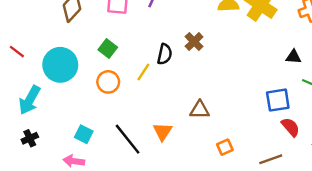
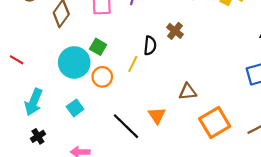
cyan circle: (60, 65) -> (74, 62), moved
cyan square: (84, 134) -> (75, 108), moved, turned 35
orange square: (225, 147) -> (215, 122), size x2.0

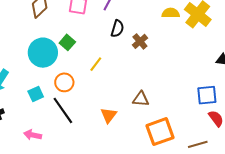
black semicircle: (150, 46) -> (117, 29), moved
orange circle: (102, 77) -> (64, 82), moved
black line: (126, 126) -> (63, 110), moved

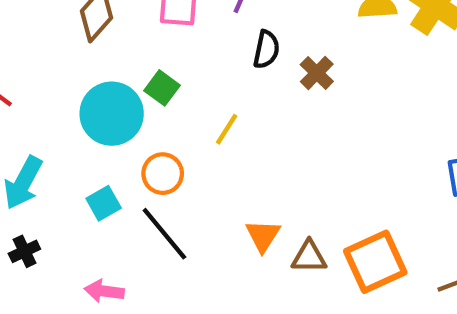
brown triangle: (141, 99) -> (309, 257), moved

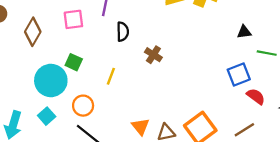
brown cross: (317, 73) -> (153, 55), moved
cyan square: (104, 203) -> (47, 116), moved

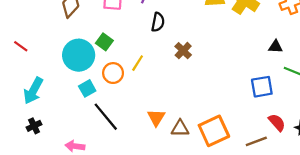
red semicircle: (256, 96) -> (277, 122), moved
orange circle: (83, 106) -> (113, 73), moved
cyan square: (47, 116) -> (87, 88), moved

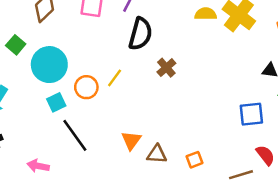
black semicircle: (158, 22) -> (140, 34), size x1.5
green square: (104, 42) -> (16, 45), moved
orange square: (214, 131) -> (195, 160), size x0.5

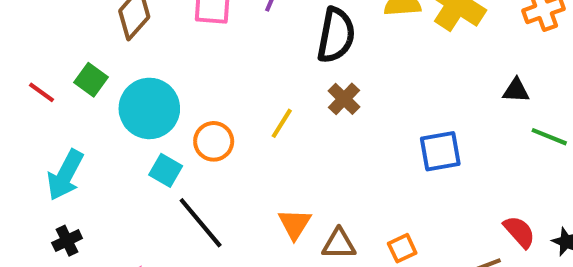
black semicircle: (140, 34) -> (336, 35), moved
yellow line: (115, 78) -> (282, 123), moved
cyan square: (56, 102) -> (166, 170), turned -30
blue square: (251, 114) -> (440, 151), moved

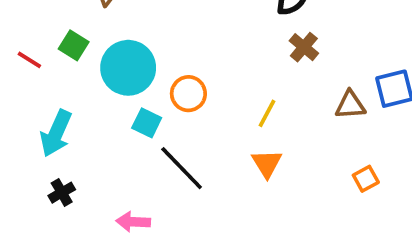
yellow line: (282, 123) -> (267, 113), moved
brown triangle: (339, 244) -> (350, 105), moved

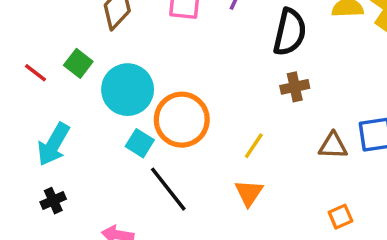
brown cross: (304, 47) -> (295, 87), turned 32
orange circle: (188, 94) -> (182, 120), size x1.6

